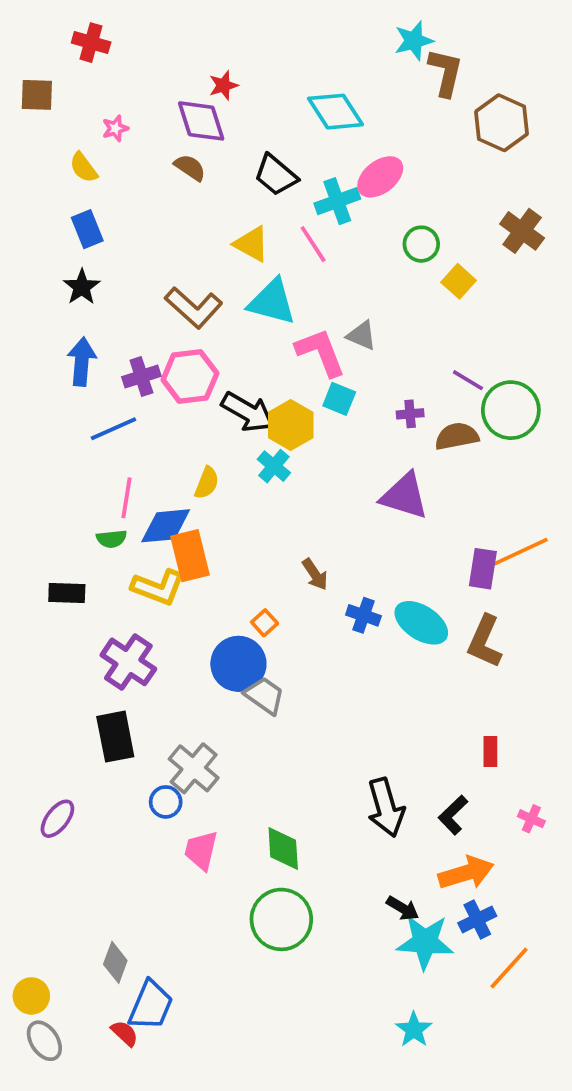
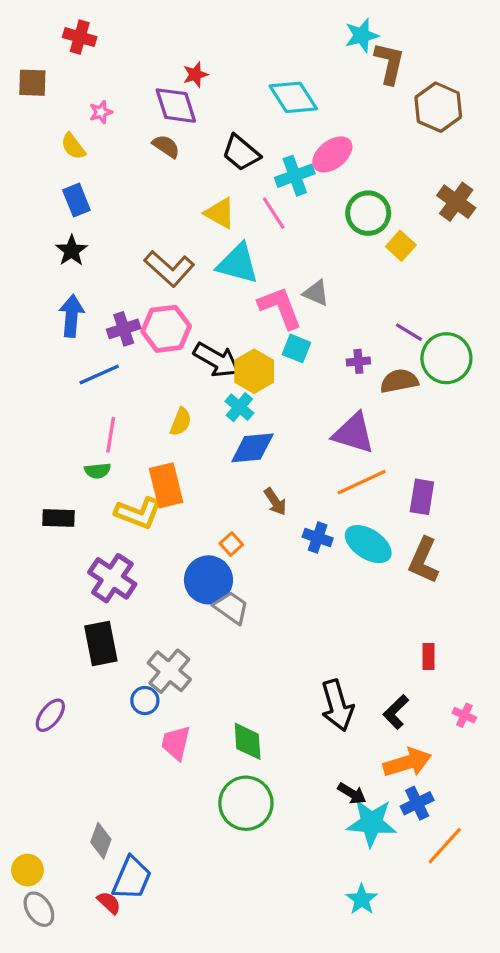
green circle: (421, 244) -> (368, 213), size x1.4
blue diamond: (166, 526) -> (252, 448), moved
orange line: (520, 552) -> (362, 482), moved

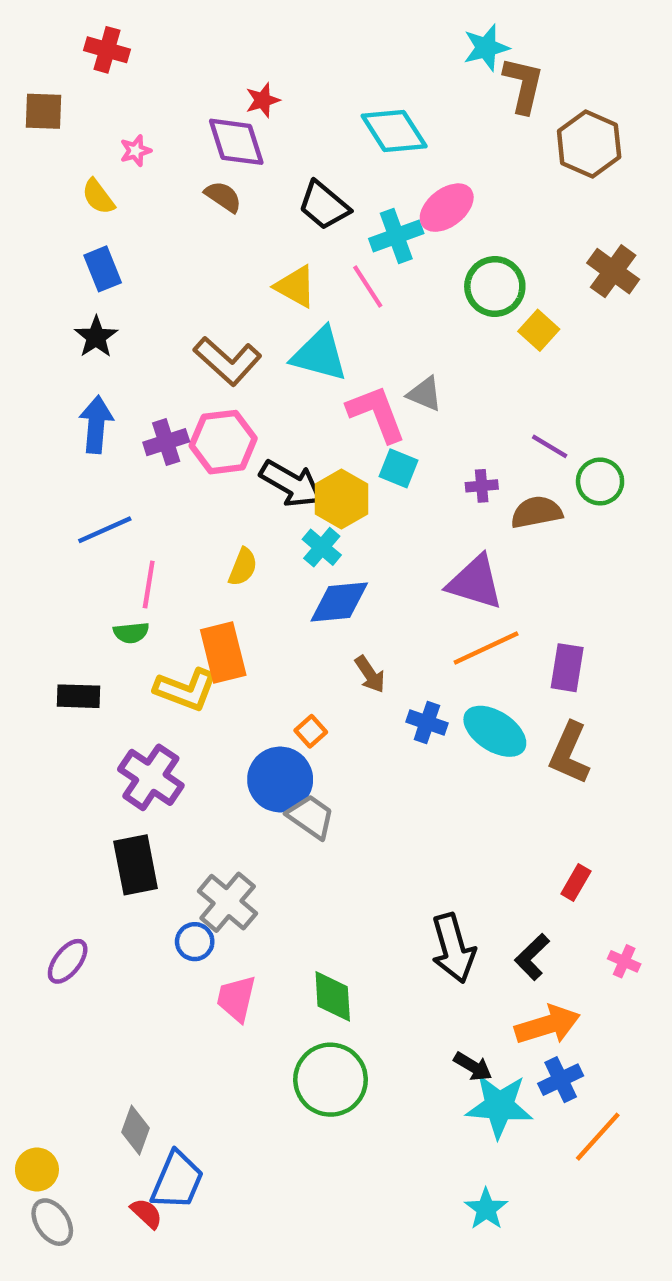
green circle: (446, 358) -> (600, 481), size x0.7
blue line: (99, 375) -> (105, 530), moved
red rectangle: (428, 657) -> (576, 882), turned 30

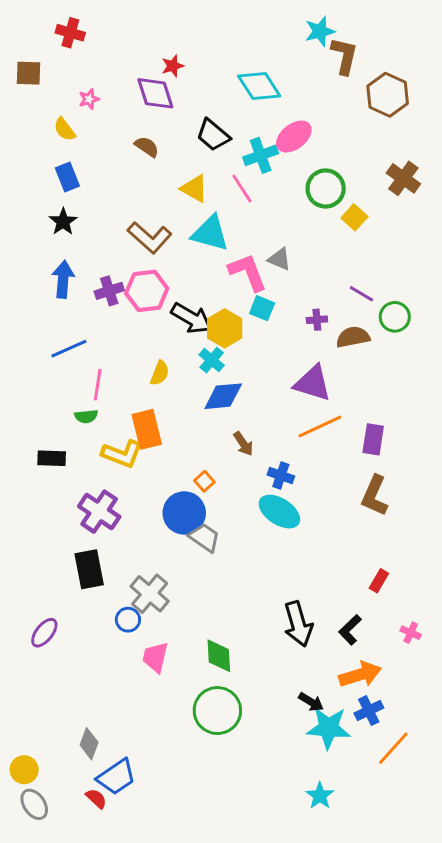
brown semicircle: (223, 197) -> (147, 147), moved
cyan ellipse: (495, 731) -> (279, 512), moved
blue trapezoid: (177, 1180) -> (116, 777), turned 33

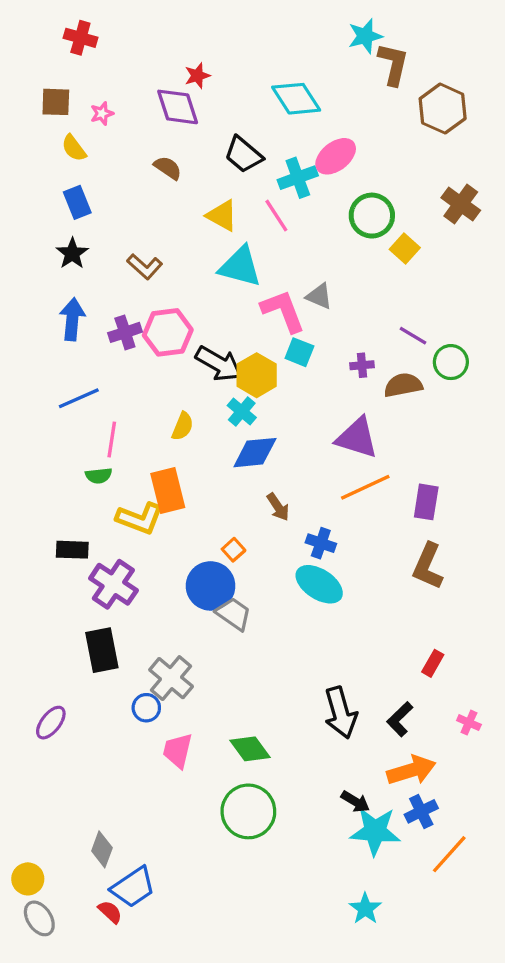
brown square: (28, 73) -> (56, 102), moved
brown L-shape: (150, 238) -> (145, 267), moved, size x0.7
black rectangle: (52, 458) -> (72, 550), moved
green diamond: (219, 656) -> (250, 749), turned -33

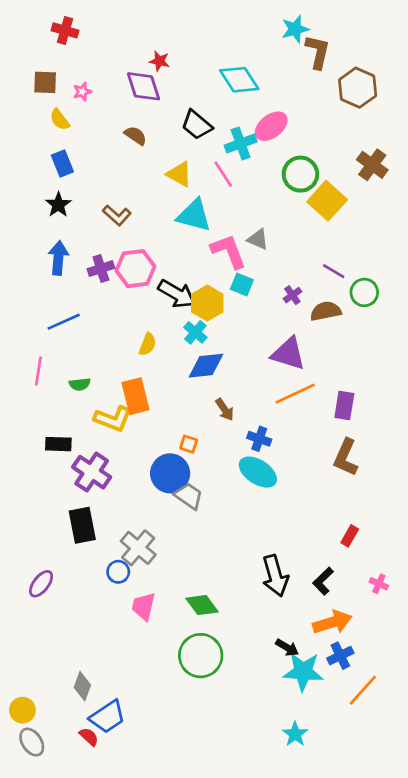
red star: (197, 76) -> (159, 61), turned 30
yellow square: (405, 248) -> (327, 201), size x1.6
purple cross: (362, 365) -> (292, 295), turned -30
pink line: (112, 439) -> (38, 371), moved
orange square: (234, 550) -> (189, 444), turned -30

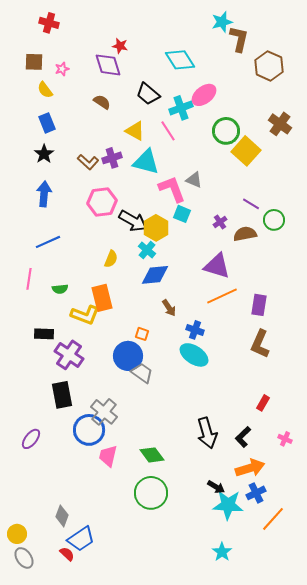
purple cross: (101, 269) -> (112, 158), moved
blue circle: (118, 572) -> (89, 430), size x1.8

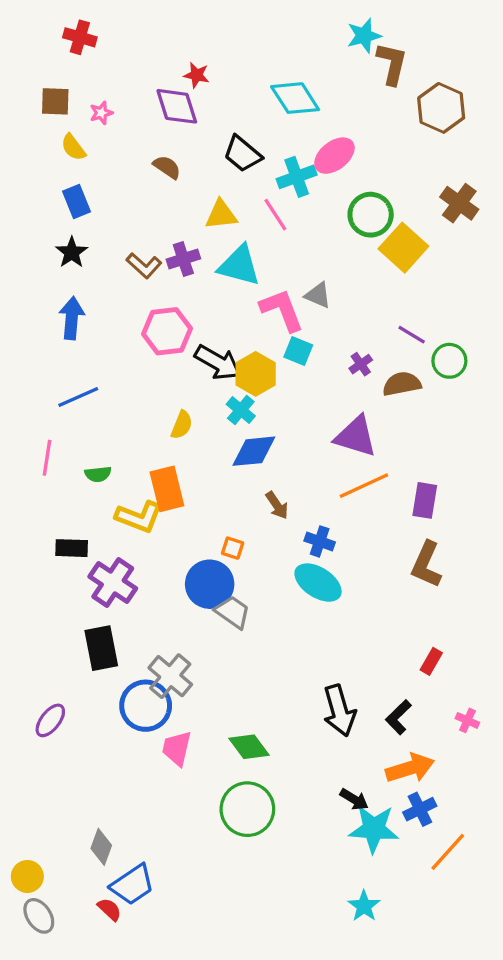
yellow triangle: (135, 131) -> (221, 215), turned -35

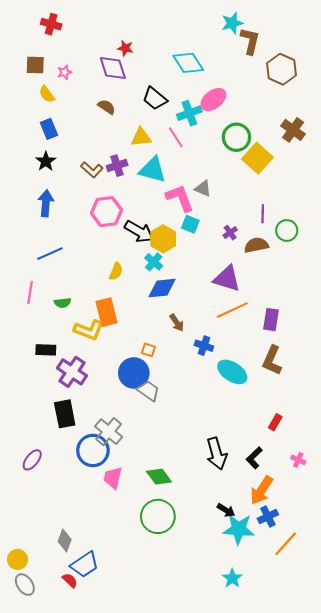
purple line: (412, 335) -> (263, 214), turned 60
cyan ellipse: (318, 583) -> (232, 372), moved
orange arrow: (410, 768) -> (262, 490), turned 140

